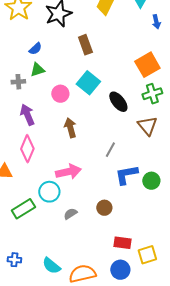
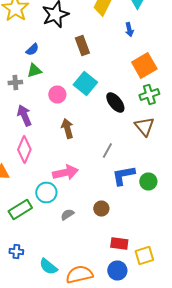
blue arrow: (156, 22) -> (129, 30), moved
blue cross: (14, 260) -> (16, 252), moved

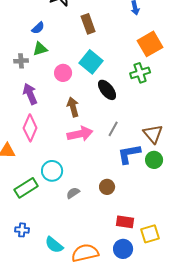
green cross: (149, 94) -> (140, 73), moved
black ellipse: (115, 102) -> (107, 90), moved
brown triangle: (144, 126) -> (153, 134), moved
pink arrow: (65, 172) -> (80, 134), moved

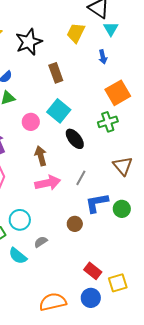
brown triangle: (153, 134) -> (123, 166), moved
brown circle: (107, 187) -> (75, 224), moved
red rectangle: (125, 222) -> (93, 271), turned 30
cyan semicircle: (54, 245) -> (18, 256), moved

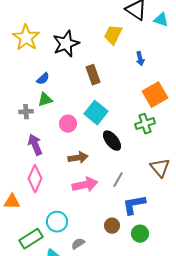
cyan triangle: (111, 29) -> (161, 20), moved, turned -42
brown arrow: (41, 156) -> (78, 158), turned 96
green circle: (122, 209) -> (140, 234), moved

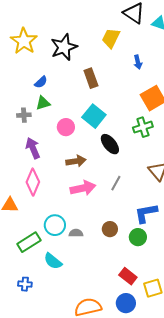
blue L-shape: (134, 205) -> (146, 213), moved
gray semicircle: (78, 244) -> (76, 233), moved, turned 32

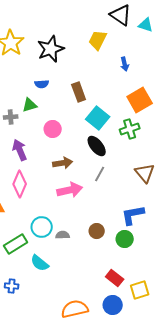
brown rectangle: (91, 78) -> (79, 92), moved
blue semicircle: (41, 82) -> (42, 84), moved, turned 40
cyan square: (94, 116) -> (98, 118), moved
gray line: (116, 183) -> (100, 174), moved

